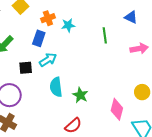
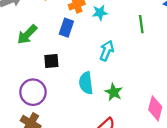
cyan arrow: (48, 60) -> (107, 51), moved, turned -36

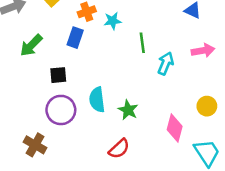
green line: (141, 24) -> (142, 43), moved
cyan arrow: (107, 51) -> (166, 63), moved
purple circle: (33, 92) -> (61, 110), moved

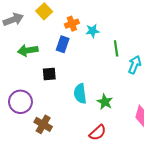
green arrow: (31, 45) -> (28, 50), turned 36
purple circle: (61, 110) -> (20, 102), moved
brown cross: (35, 145) -> (43, 124), moved

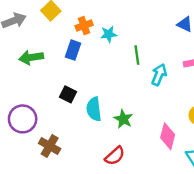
black square: (49, 74) -> (68, 94), moved, turned 32

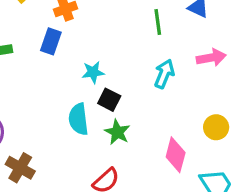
cyan star: (109, 34) -> (93, 72), moved
green line: (137, 55) -> (158, 22), moved
black square: (68, 94) -> (109, 100), moved

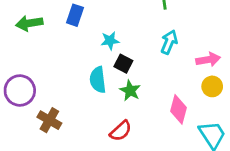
pink arrow: (211, 58) -> (208, 60), moved

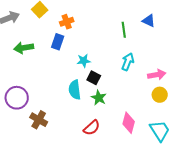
pink diamond: (179, 109) -> (129, 123), moved

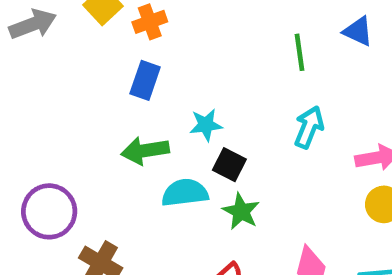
orange cross: (67, 22) -> (150, 22), moved
green arrow: (24, 48) -> (145, 151), moved
cyan semicircle: (75, 90) -> (185, 193), turned 90

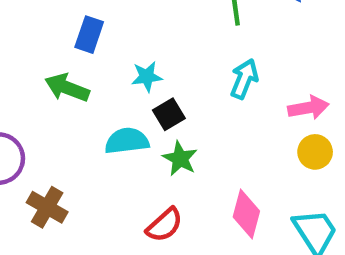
green arrow: (145, 151) -> (67, 88), moved, turned 30
black square: (229, 165) -> (169, 114), turned 32

